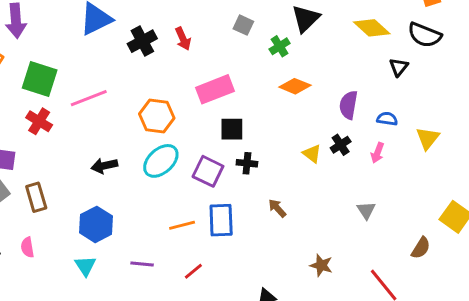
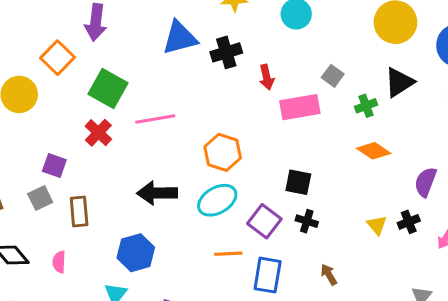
black cross: (142, 41) -> (226, 52), moved
pink rectangle: (215, 89) -> (300, 107), moved
black arrow: (104, 166) -> (157, 193), size x1.4
orange line: (182, 225) -> (228, 254), moved

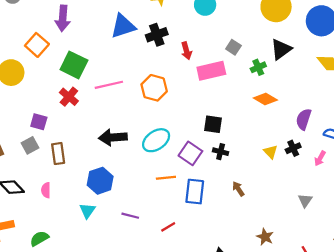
orange hexagon: (223, 152) -> (154, 88), moved

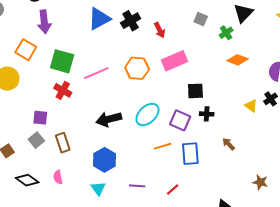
pink rectangle: (211, 71) -> (174, 61), moved

